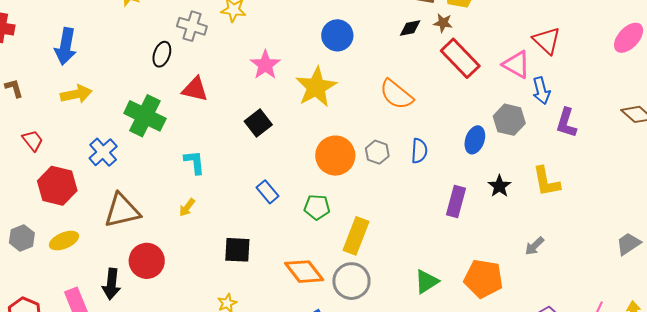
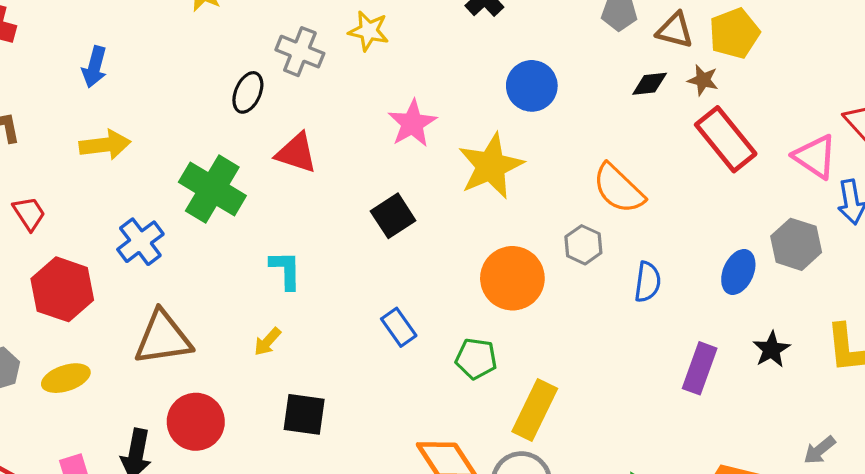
blue arrow: (66, 46) -> (94, 67), size x0.7
gray hexagon: (377, 152) -> (583, 245), moved
black square: (237, 250) -> (304, 414), moved

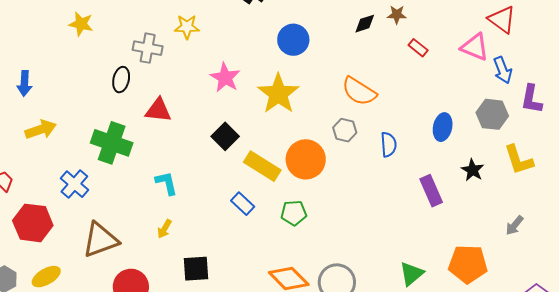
red rectangle: (726, 139) -> (418, 48), size x0.5
gray hexagon: (796, 244) -> (492, 114), moved
purple rectangle: (700, 368) -> (431, 191), turned -32
yellow rectangle: (535, 410) -> (262, 166), moved, turned -72

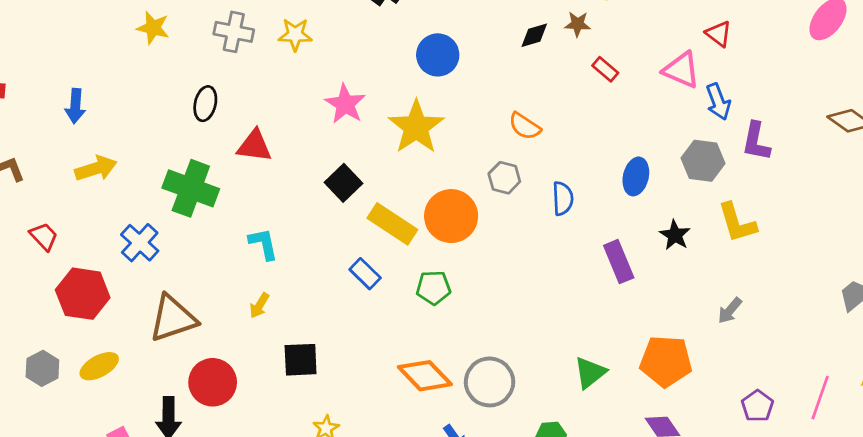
red triangle: (502, 20) -> (719, 34), size x0.7
gray cross: (148, 48) -> (234, 32), moved
orange semicircle: (359, 91) -> (525, 126), size x0.7

